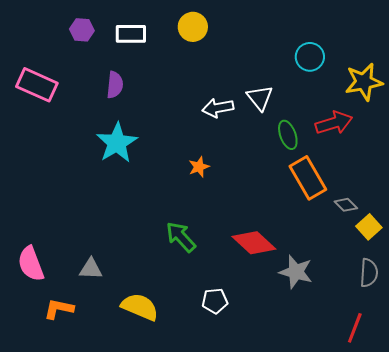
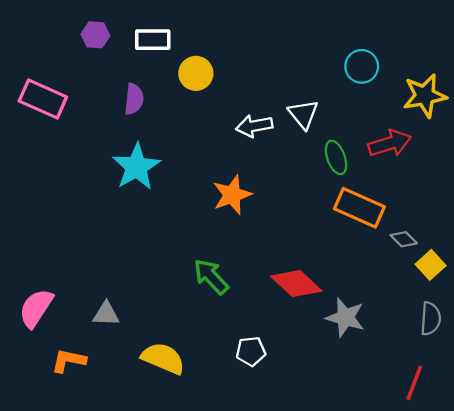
yellow circle: (193, 27) -> (196, 73), moved
orange star: (199, 167) -> (232, 195), size x1.6
orange rectangle: (308, 178) -> (359, 208), turned -36
pink semicircle: (31, 264) -> (36, 308), turned 54

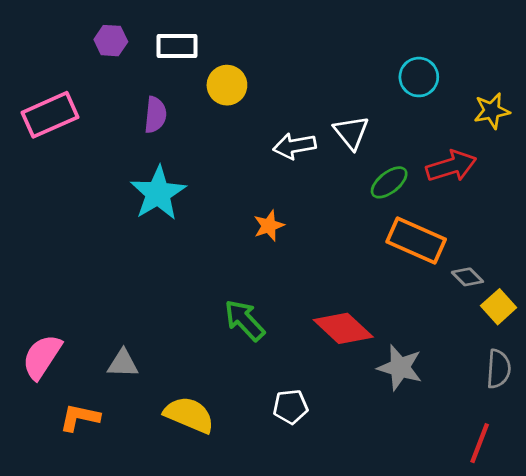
yellow star: (425, 96) -> (492, 111), size x0.7
pink rectangle: (43, 99) -> (50, 115), turned -48
green ellipse: (336, 157) -> (389, 182), turned 72
orange star: (232, 195) -> (269, 226), size x0.7

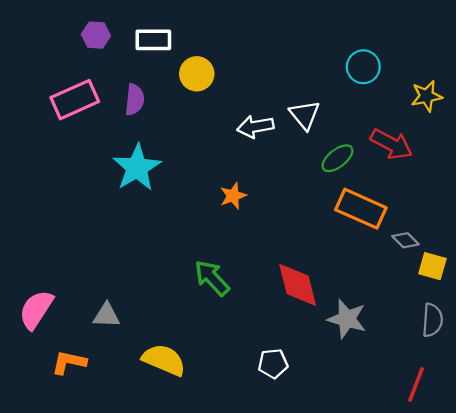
pink rectangle: (50, 115) -> (75, 100), moved
red arrow: (451, 166) -> (391, 144), turned 45
yellow square: (499, 307) -> (432, 266), turned -32
red diamond: (343, 328) -> (298, 285), turned 33
white pentagon: (290, 407) -> (273, 363), moved

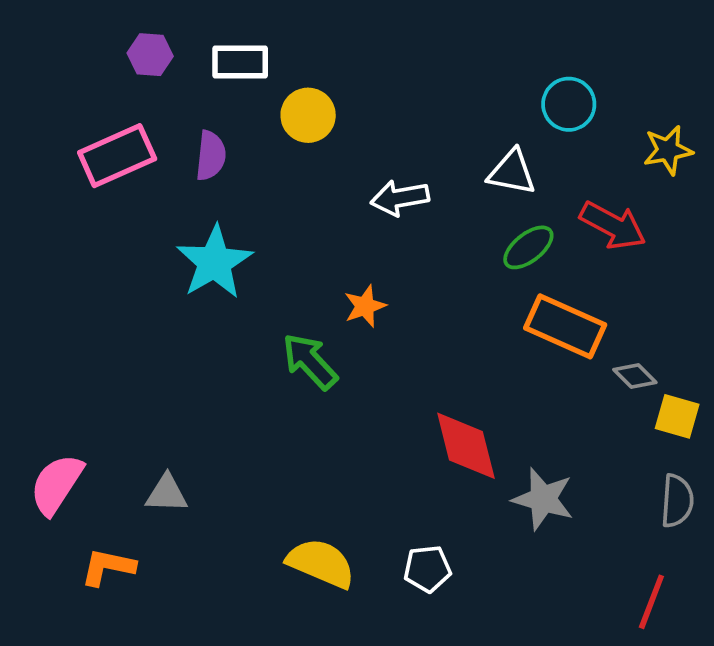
white triangle: (305, 115) -> (512, 172), moved, turned -40
green arrow: (212, 278) -> (310, 361), moved
yellow semicircle: (164, 360) -> (321, 563), moved

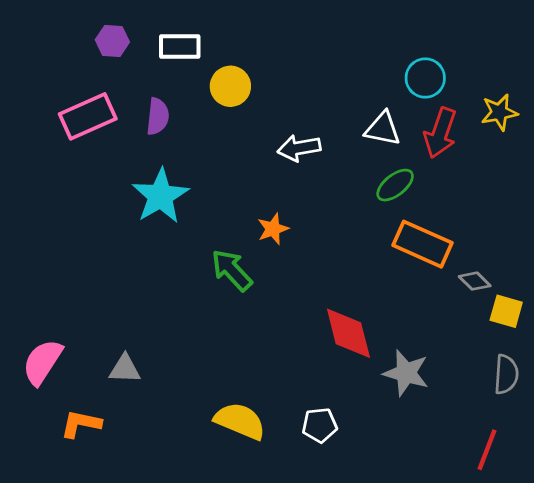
red arrow: (613, 225) -> (440, 133), moved, turned 81

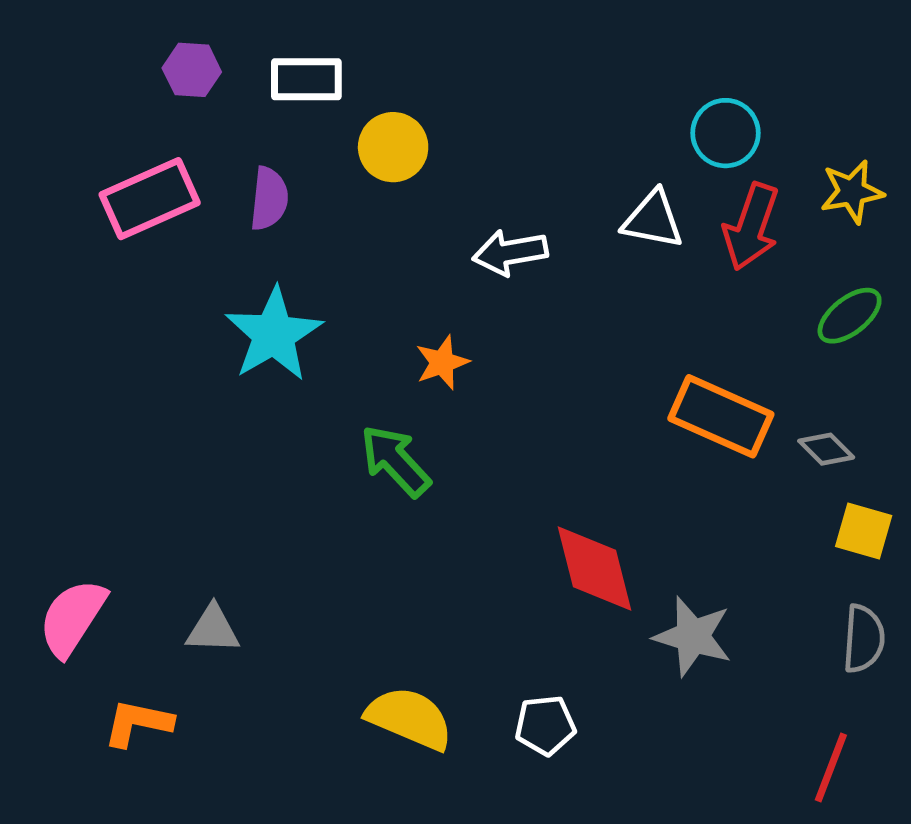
green ellipse: (395, 185) -> (850, 316), moved
orange star: (273, 229) -> (442, 362), moved
gray diamond: (475, 281) -> (826, 449), moved

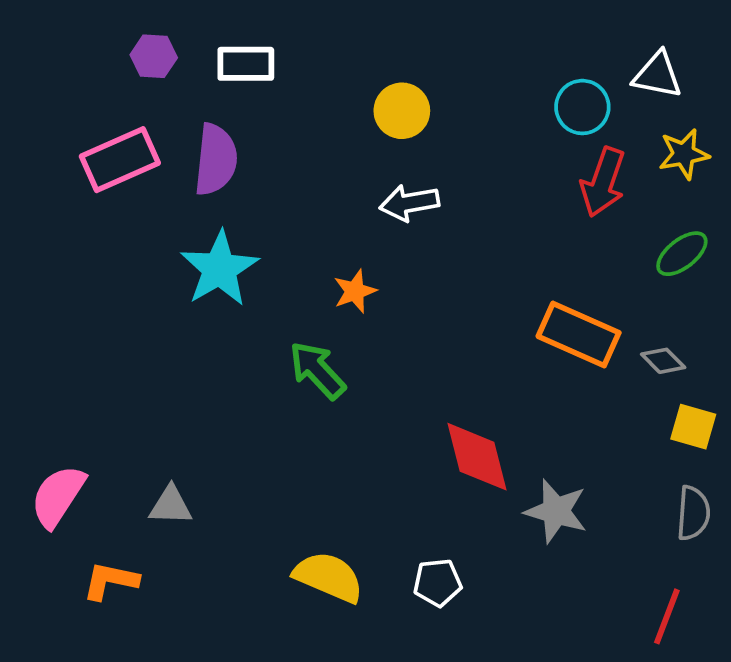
yellow circle: (393, 147) -> (402, 111), moved
purple semicircle: (269, 199) -> (216, 160), size x1.4
white triangle: (653, 220) -> (658, 75), moved

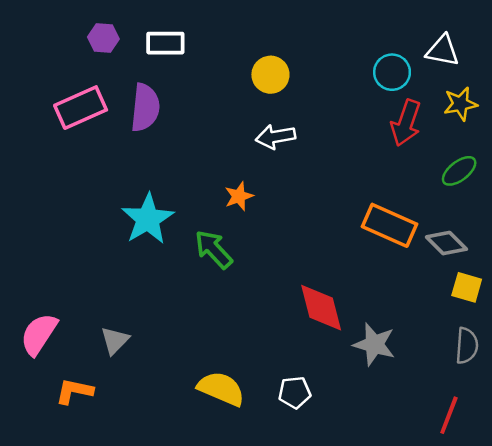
cyan star: (220, 269) -> (148, 219), moved
gray diamond: (663, 361) -> (446, 243), size x1.4
gray triangle: (171, 506) -> (115, 341), turned -48

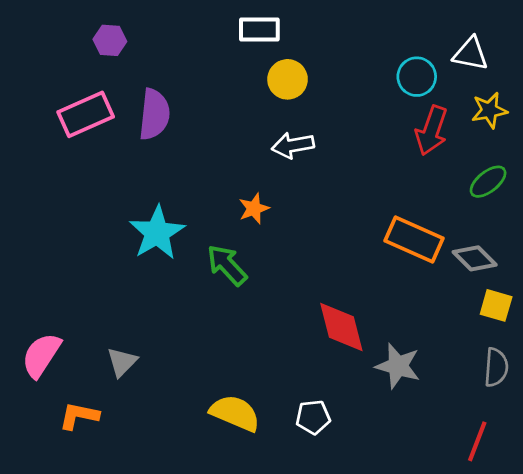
white rectangle: (165, 43) -> (259, 30), moved

